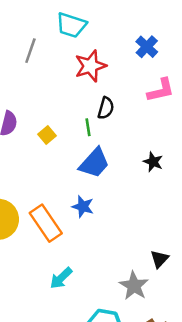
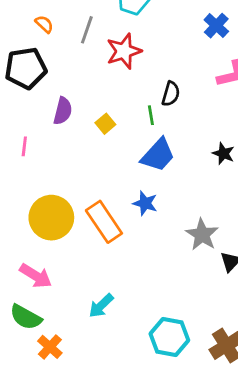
red star: (90, 66) -> (124, 51), moved
cyan arrow: (61, 278) -> (101, 306), moved
gray star: (134, 286) -> (202, 235), moved

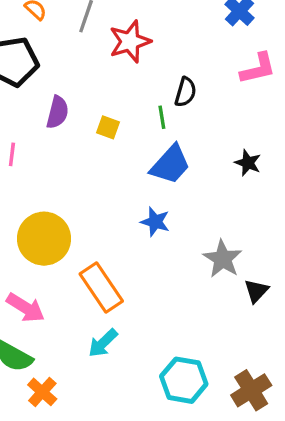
yellow square: (105, 124) -> (108, 127), turned -30
orange rectangle: (104, 222) -> (101, 287), moved

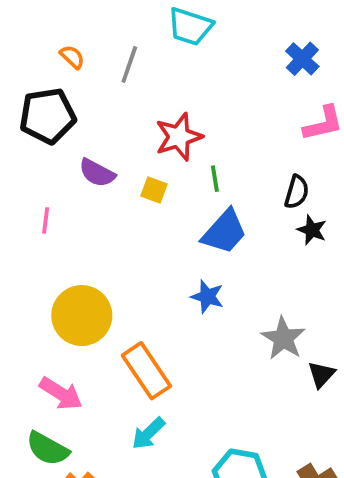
red star: (130, 41) -> (179, 137), moved
black semicircle: (186, 92) -> (297, 192), moved
purple semicircle: (57, 112) -> (97, 173), turned 104

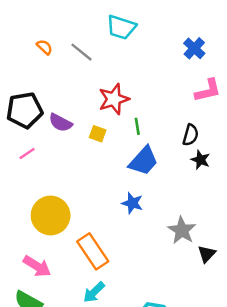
gray line: (129, 65) -> (82, 52), turned -70
black pentagon: (48, 116) -> (25, 110), moved
pink line: (46, 220) -> (27, 154), turned 49

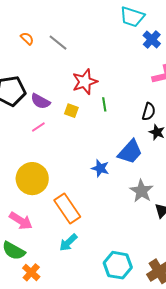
cyan trapezoid: (121, 27) -> (132, 17), moved
pink line: (27, 154) -> (38, 127), moved
blue trapezoid: (143, 161) -> (130, 152), moved

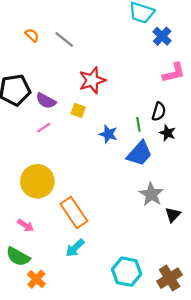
green line: (104, 104) -> (138, 124), moved
blue star: (100, 168) -> (108, 134), moved
pink arrow: (21, 221) -> (26, 225), size x0.7

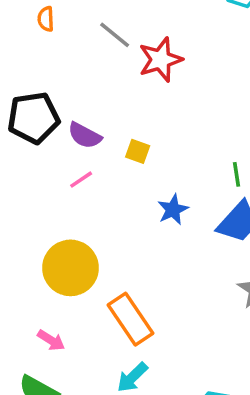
orange semicircle: (32, 35) -> (46, 19), moved, turned -136
red star: (92, 80) -> (161, 60), moved
blue star: (108, 134) -> (173, 210), moved, turned 30

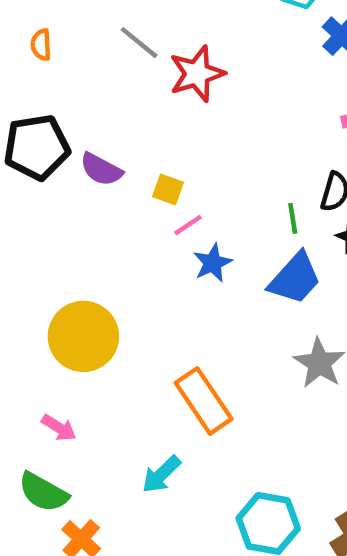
orange semicircle: (46, 19) -> (41, 45), moved
pink line: (81, 180) -> (188, 225), moved
orange rectangle: (131, 319) -> (204, 401), moved

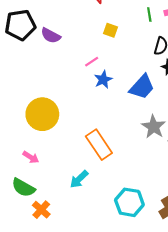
yellow square: (168, 189) -> (111, 30), moved
green line: (293, 218) -> (149, 15), moved

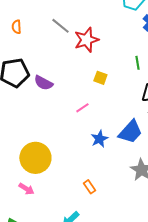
blue star: (103, 80) -> (99, 139), moved
orange rectangle: (99, 145) -> (89, 187), size x0.5
pink arrow: (31, 157) -> (26, 189), moved

